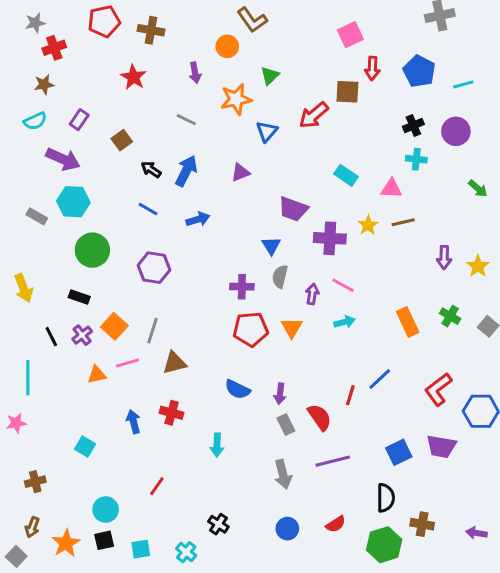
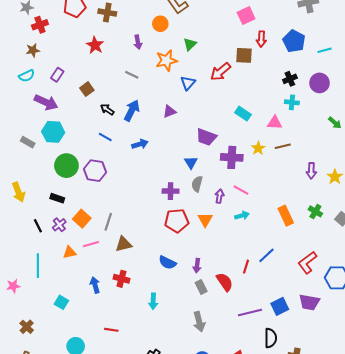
purple hexagon: (154, 268) -> (95, 171), moved
cyan line: (28, 378) -> (38, 266), moved
purple line: (333, 461) -> (250, 313), moved
brown cross: (35, 482) -> (27, 327), turned -32
red line: (157, 486) -> (111, 330), turned 64

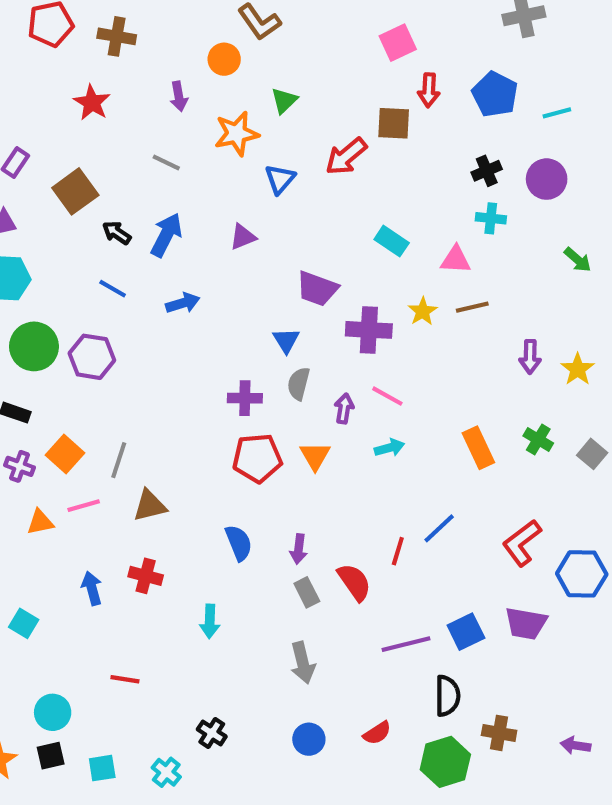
brown square: (87, 89) -> (75, 191), size x1.5
purple cross: (59, 225) -> (20, 466), turned -32
blue semicircle: (167, 263) -> (239, 543), turned -138

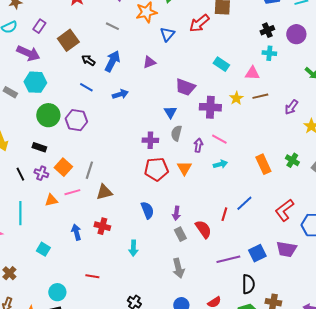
purple arrow: (530, 357) -> (291, 107), moved, turned 35

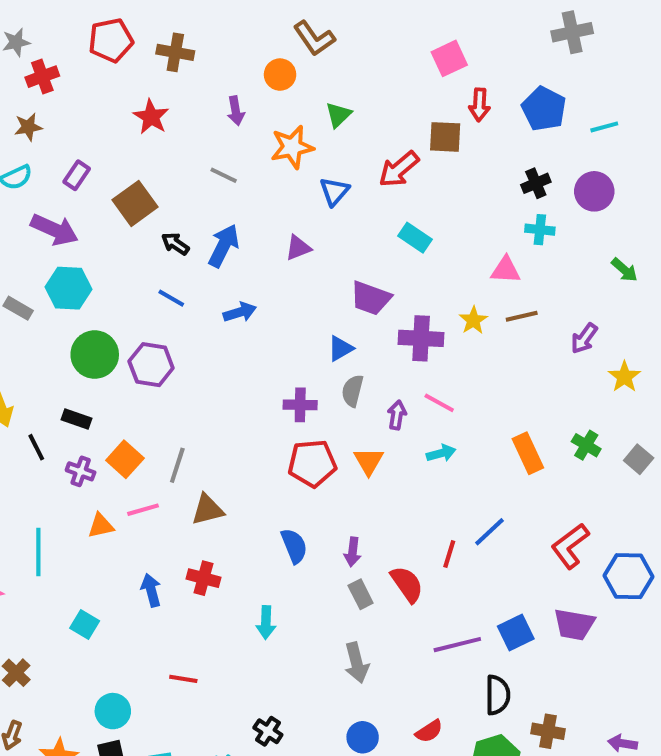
cyan rectangle: (221, 64) -> (415, 238), moved
blue triangle: (170, 112) -> (340, 348), turned 32
black line: (20, 174) -> (36, 447), moved

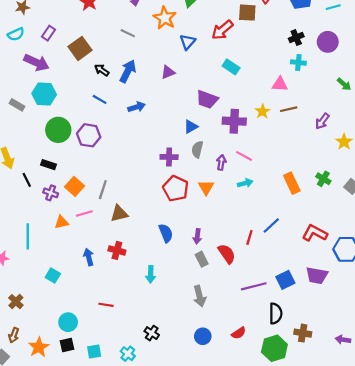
orange star: (292, 147) -> (165, 18), turned -30
red pentagon: (312, 463) -> (176, 189), turned 30
red L-shape: (570, 546) -> (315, 233), turned 65

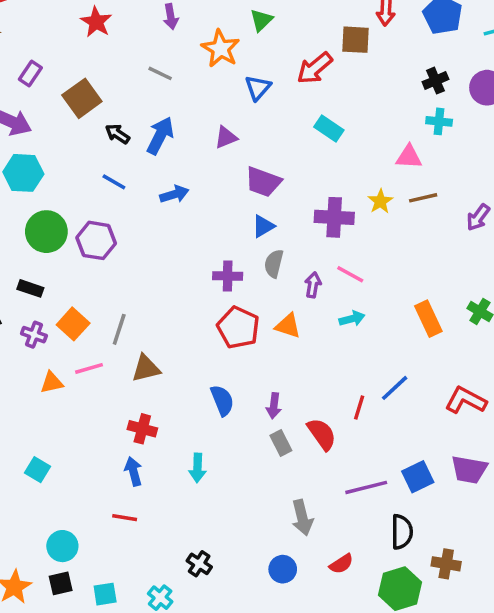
purple trapezoid: (207, 99) -> (263, 182), moved
orange triangle: (206, 187) -> (288, 326), turned -42
blue arrow: (89, 257) -> (133, 471), moved
gray arrow: (200, 296) -> (302, 518), moved

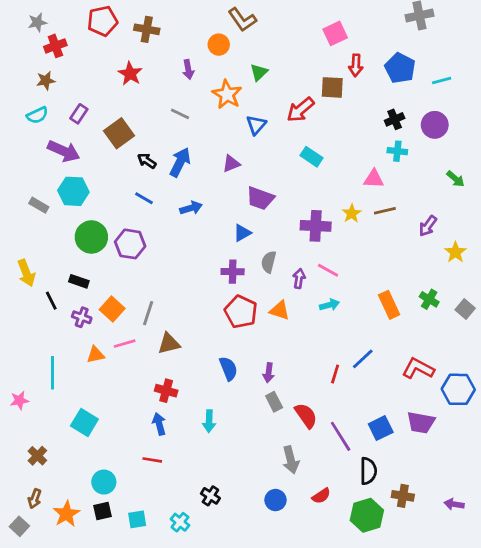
blue triangle: (263, 226) -> (242, 233), moved
red semicircle: (322, 434) -> (306, 416), moved
cyan square: (38, 470) -> (84, 423), size x1.4
purple line: (366, 487) -> (341, 436), turned 72

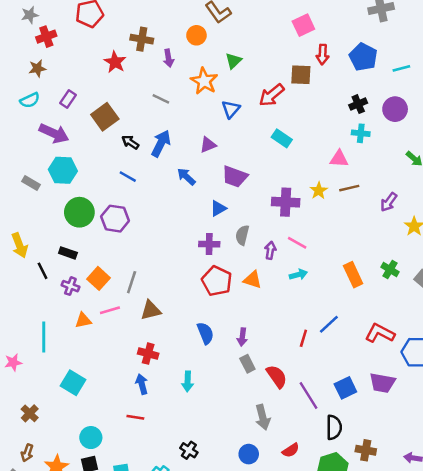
brown cross: (147, 29) -> (142, 39), moved
blue arrow: (191, 208) -> (186, 177), moved, turned -120

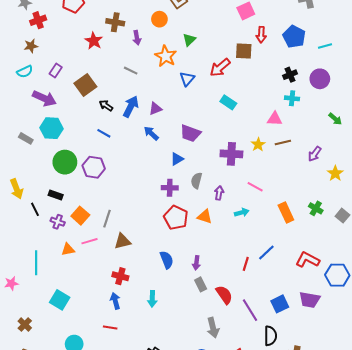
purple triangle: (208, 145) -> (155, 109), moved
pink line: (297, 243) -> (255, 187), moved

